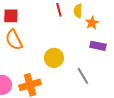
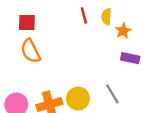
yellow circle: (54, 58) -> (78, 99), moved

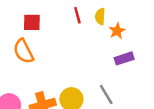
red square: (27, 23) -> (32, 22), moved
purple rectangle: (130, 58) -> (124, 58), turned -30

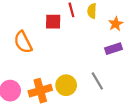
red square: (32, 22) -> (53, 22), moved
orange star: (117, 31) -> (116, 24), moved

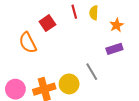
red square: (53, 22) -> (47, 23), moved, turned -35
gray line: (97, 81) -> (92, 72), moved

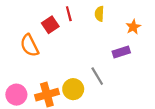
red line: (74, 12) -> (69, 14), moved
orange star: (117, 25) -> (133, 27), moved

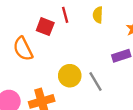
red square: (50, 25) -> (45, 27), turned -35
yellow circle: (73, 89) -> (70, 76), moved

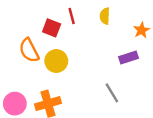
yellow circle: (70, 76) -> (56, 61), moved
gray line: (95, 82) -> (112, 93), moved

